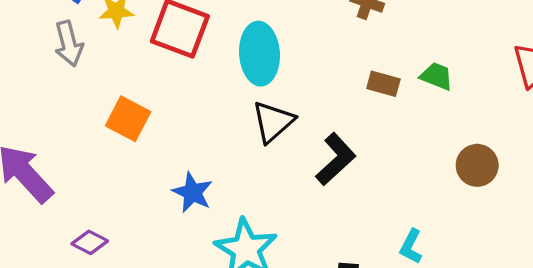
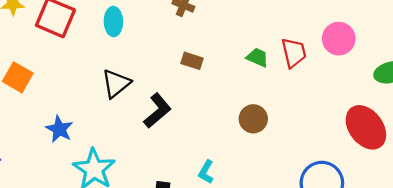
cyan ellipse: (259, 54) -> (113, 22), moved, size x0.7
green trapezoid: (437, 76) -> (257, 57), moved

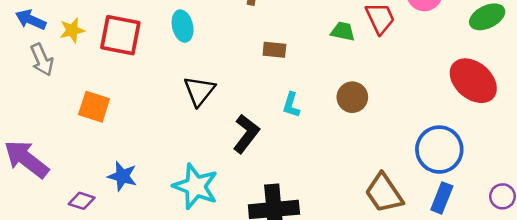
black L-shape: (157, 111) -> (246, 134), moved
blue star: (59, 129) -> (122, 176), moved
cyan L-shape: (206, 172) -> (291, 105), moved

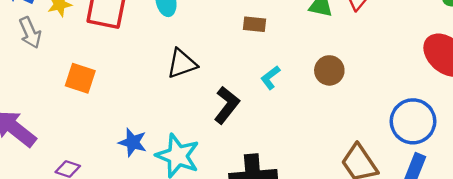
black triangle: (199, 91) -> (182, 64), turned 32
cyan L-shape: (291, 105) -> (270, 78), turned 35
blue star: (122, 176) -> (133, 142), moved

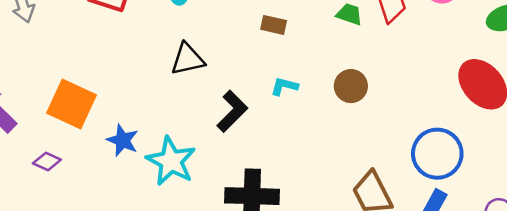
orange square: (80, 78) -> (72, 104), moved, size x1.4
cyan L-shape: (270, 78) -> (284, 86), turned 45

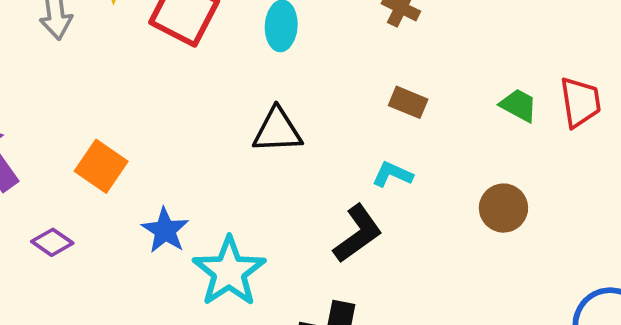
cyan L-shape: (284, 86) -> (392, 174), moved
orange square: (72, 104) -> (101, 166), size x0.7
black L-shape: (232, 111) -> (358, 234), moved

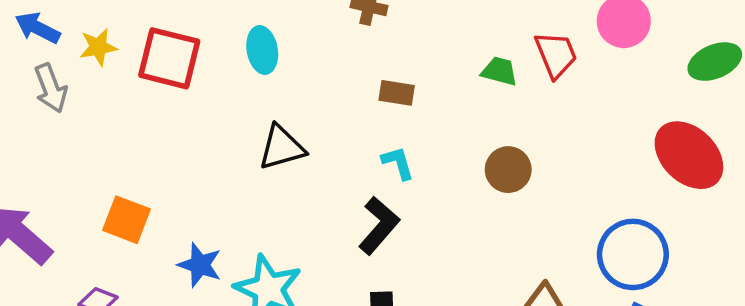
cyan L-shape: (392, 174) -> (398, 163), turned 63

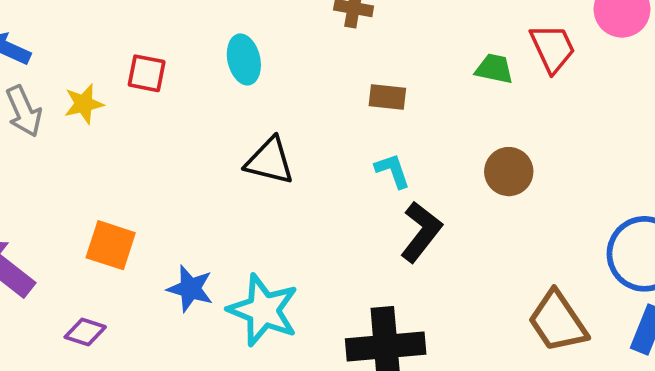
yellow star: (98, 47) -> (84, 104), moved
red square: (169, 58) -> (147, 73), size x0.6
black triangle: (282, 148) -> (270, 161), turned 33
black L-shape: (379, 225) -> (421, 232), moved

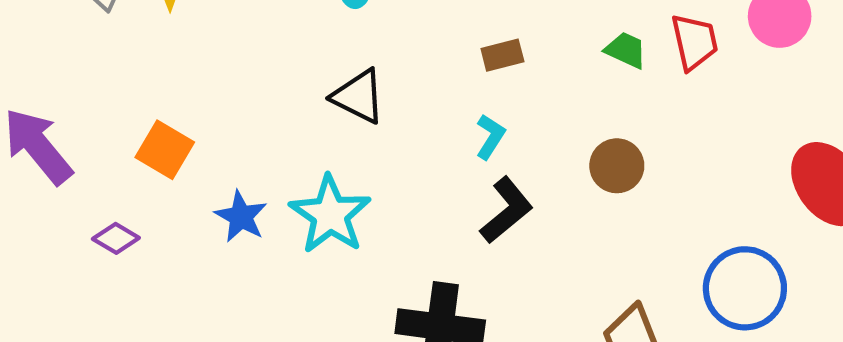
brown rectangle: (387, 97) -> (502, 55), turned -33
cyan L-shape: (393, 171) -> (490, 137), turned 39
cyan star: (263, 310) -> (330, 215), moved

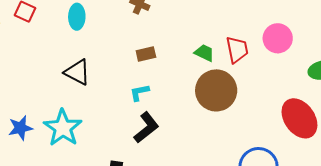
cyan L-shape: (490, 137) -> (139, 93), turned -135
brown circle: (617, 166) -> (216, 90), moved, size x1.6
blue star: (241, 217) -> (20, 128), turned 30

